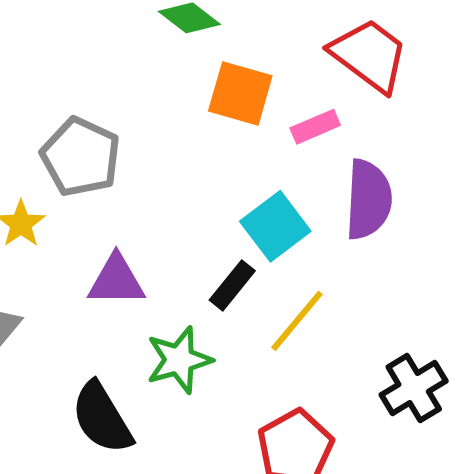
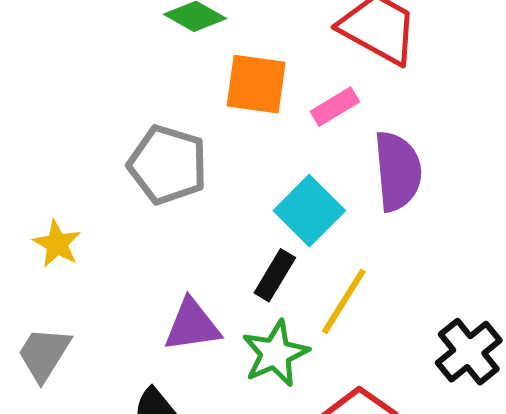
gray pentagon: (81, 157) -> (168, 165), moved
purple triangle: (116, 280) -> (192, 325), moved
green star: (179, 360) -> (275, 353), moved

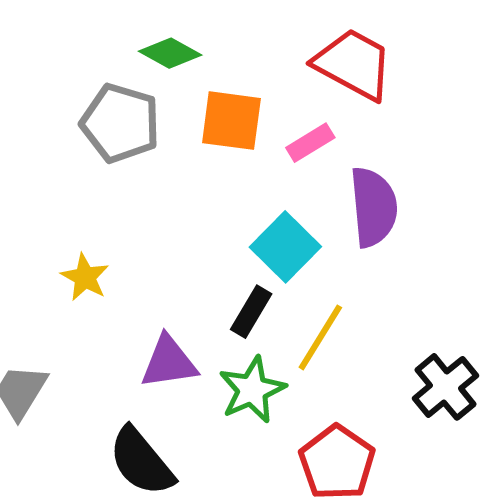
gray pentagon: (168, 165) -> (120, 123), moved
yellow star: (57, 244) -> (85, 277), moved

